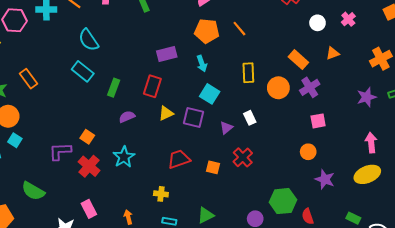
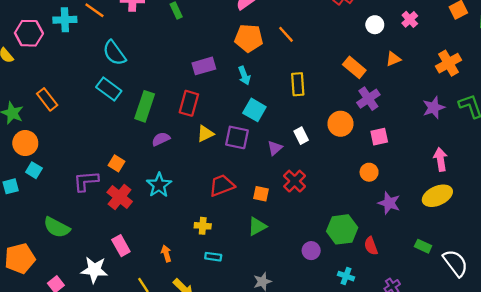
green rectangle: (114, 88) -> (145, 106), size x1.4
orange circle: (278, 88) -> (340, 124), moved
green triangle: (206, 215) -> (257, 226), moved

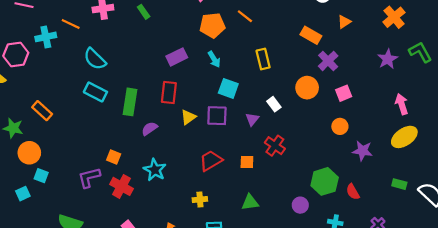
green triangle: (257, 226) -> (250, 202), moved, turned 30

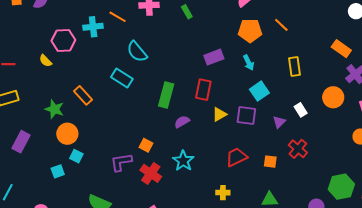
cyan square: (228, 88) -> (259, 91), turned 30
cyan rectangle: (95, 92) -> (122, 78), moved

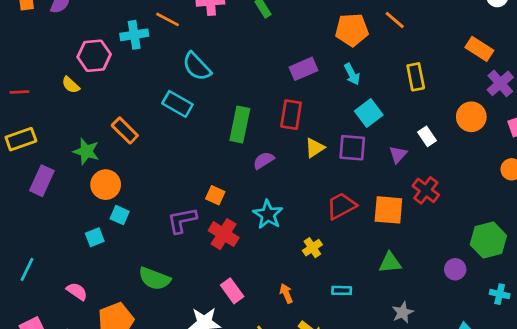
purple rectangle: (21, 142) -> (42, 181), moved
orange square: (270, 162) -> (388, 210), size x1.6
yellow cross: (223, 193) -> (312, 248), moved, turned -32

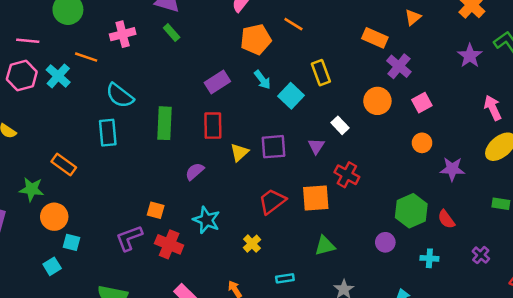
cyan cross: (134, 35) -> (58, 76), turned -30
pink hexagon: (94, 56) -> (22, 76), moved
cyan rectangle: (177, 104) -> (108, 133), turned 64
cyan square: (369, 113) -> (291, 96), moved
green rectangle: (240, 125) -> (165, 123), moved

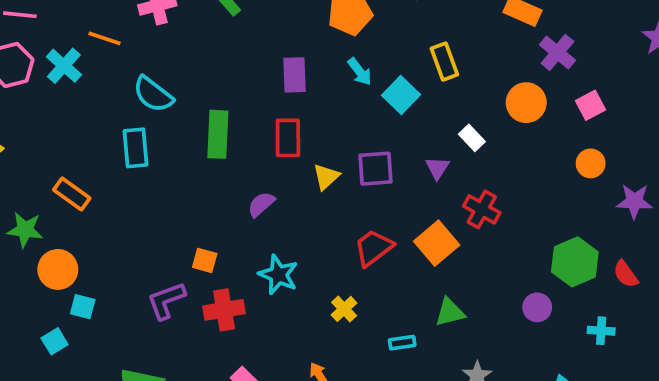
purple rectangle: (217, 82) -> (294, 75), turned -60
orange square: (316, 198) -> (437, 243), turned -36
red cross: (169, 244) -> (224, 310), turned -32
cyan rectangle: (285, 278) -> (402, 343), moved

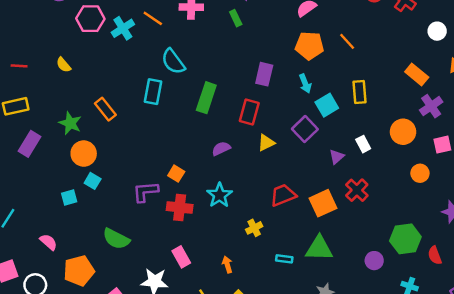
orange circle: (591, 163) -> (420, 173), moved
purple square: (376, 169) -> (305, 129), moved, turned 35
green triangle: (450, 312) -> (319, 248), size x1.4

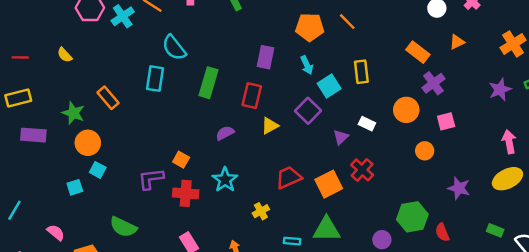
purple rectangle: (29, 144) -> (33, 135), turned 65
white rectangle: (363, 144) -> (367, 124), turned -35

